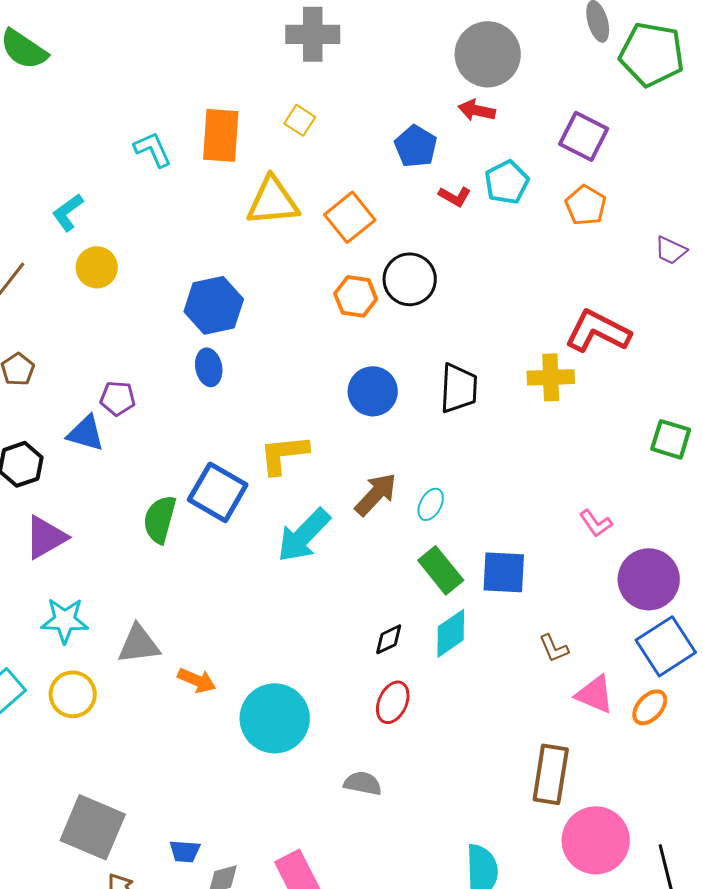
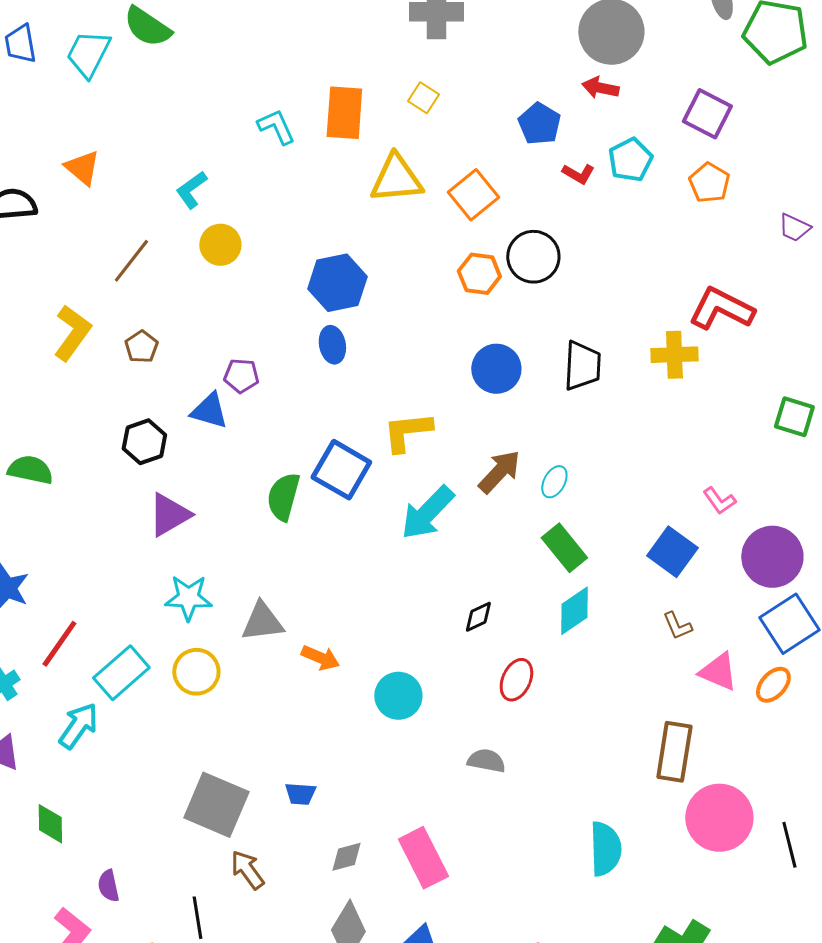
blue square: (504, 572) -> (672, 552), moved, turned 33
black diamond: (389, 639) -> (478, 617), moved
cyan circle: (275, 718) -> (398, 696), size x0.7
blue trapezoid: (185, 851) -> (300, 794), moved

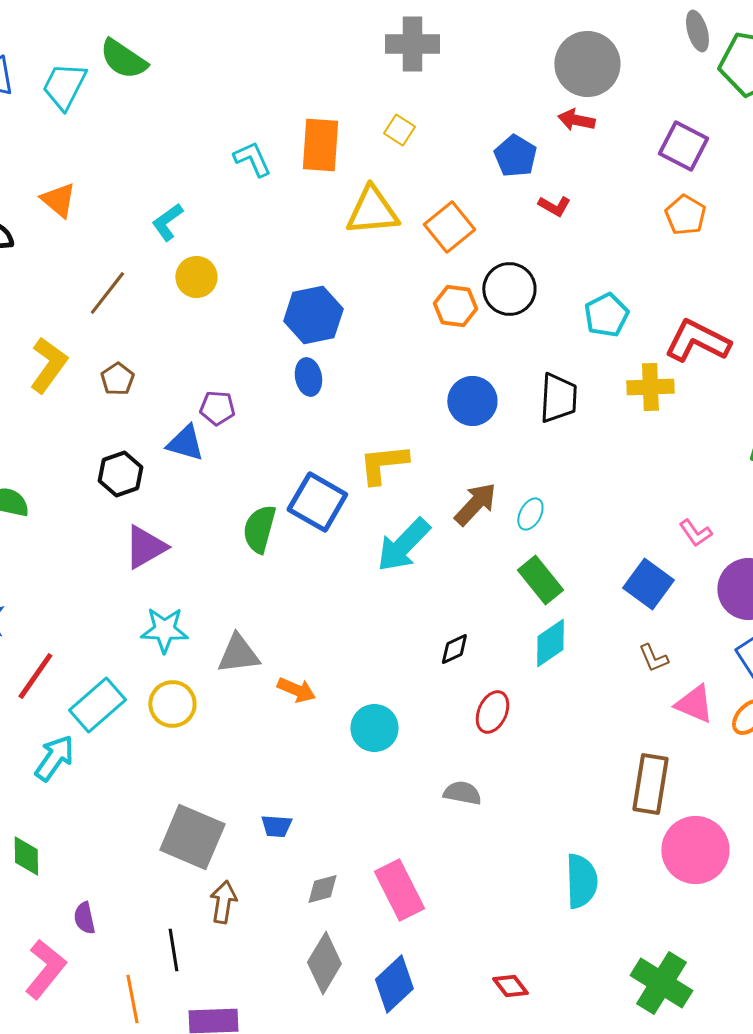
cyan pentagon: (630, 160) -> (606, 315), moved
brown arrow: (247, 870) -> (223, 902), turned 45

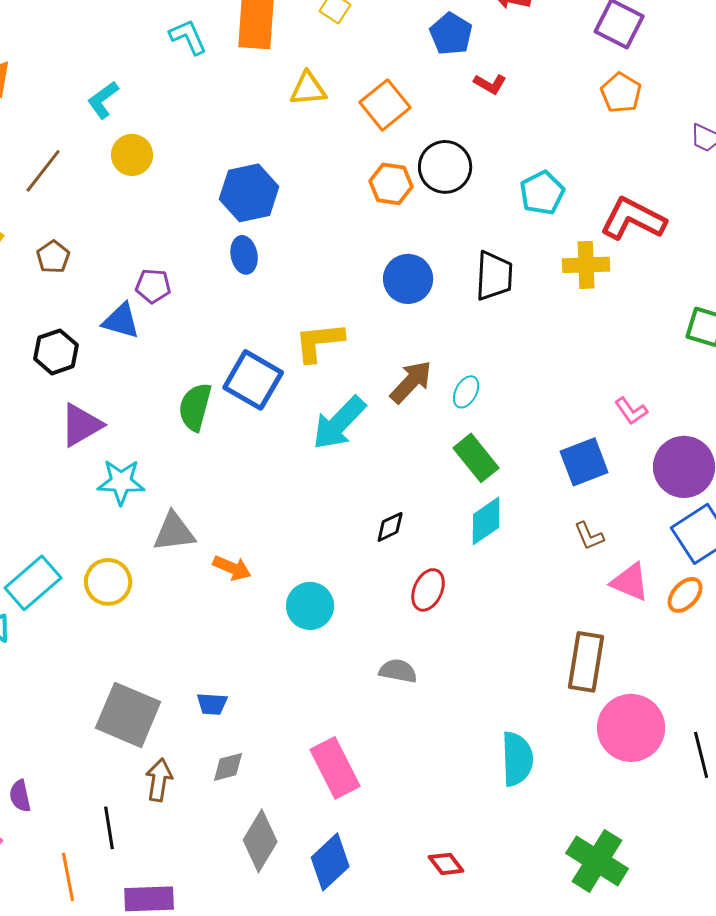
yellow triangle: (372, 211) -> (308, 89), size x0.7
blue square: (648, 584) -> (584, 462), turned 33
cyan star: (164, 630) -> (121, 482), moved
gray diamond: (322, 889) -> (228, 767), moved

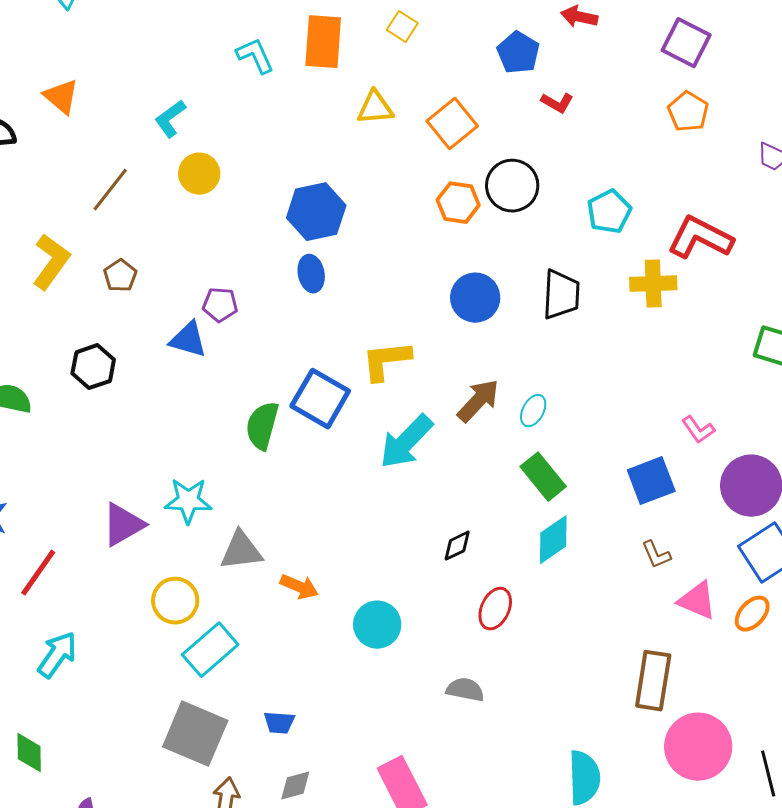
black hexagon: (56, 352) -> (93, 367), moved
purple triangle: (81, 425) -> (123, 525), moved
cyan rectangle: (33, 583) -> (210, 650), moved

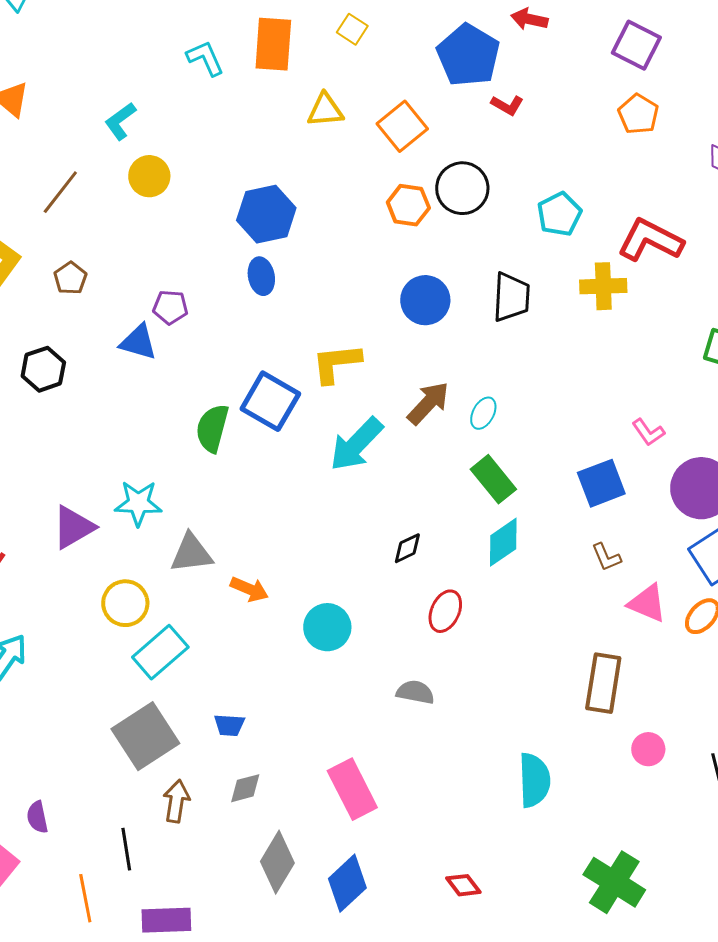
blue pentagon: (518, 53) -> (468, 55), size x1.5
gray square: (195, 734) -> (145, 736), turned 34
pink circle: (698, 747) -> (648, 749), size x0.5

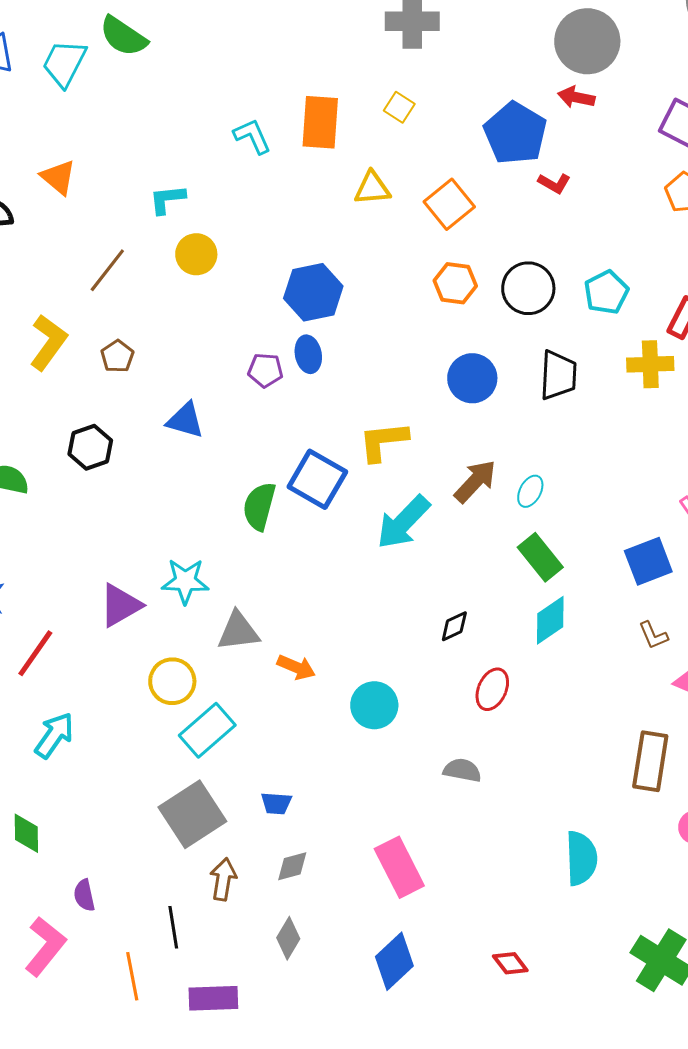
cyan L-shape: (120, 121) -> (167, 199), turned 30
black circle: (462, 188) -> (528, 288), moved
purple pentagon: (170, 307) -> (265, 370), moved
gray diamond: (277, 862) -> (288, 938), moved, size x0.7

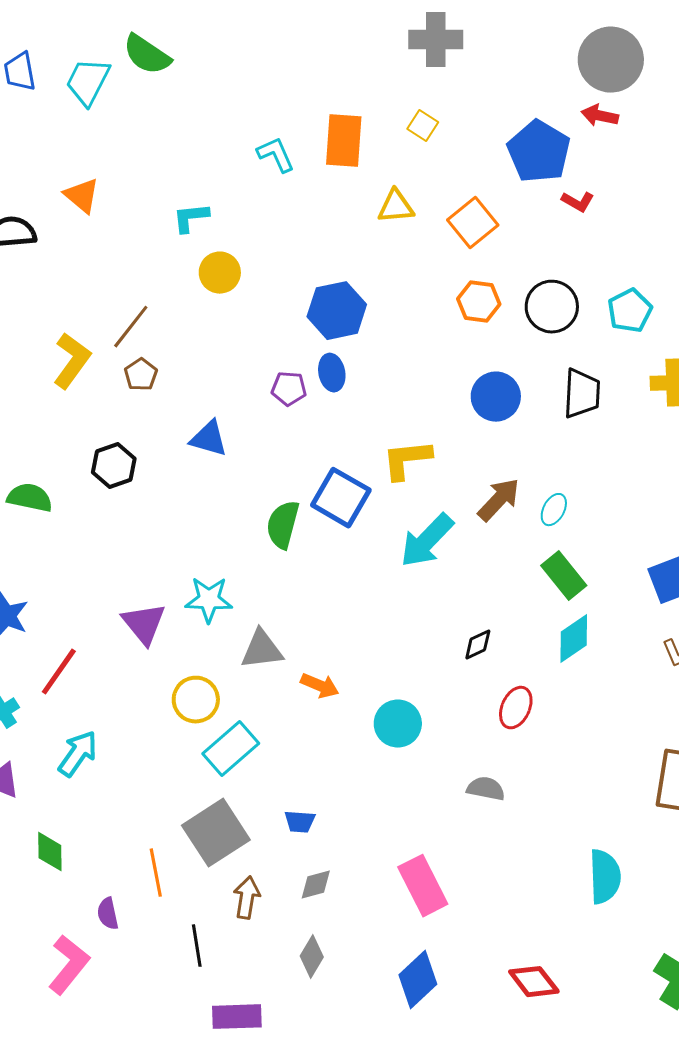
brown line: (107, 270) -> (131, 327), moved
purple triangle: (120, 605) -> (144, 624), turned -39
red diamond: (510, 963) -> (534, 982), size x1.4
orange line: (132, 976) -> (156, 873), moved

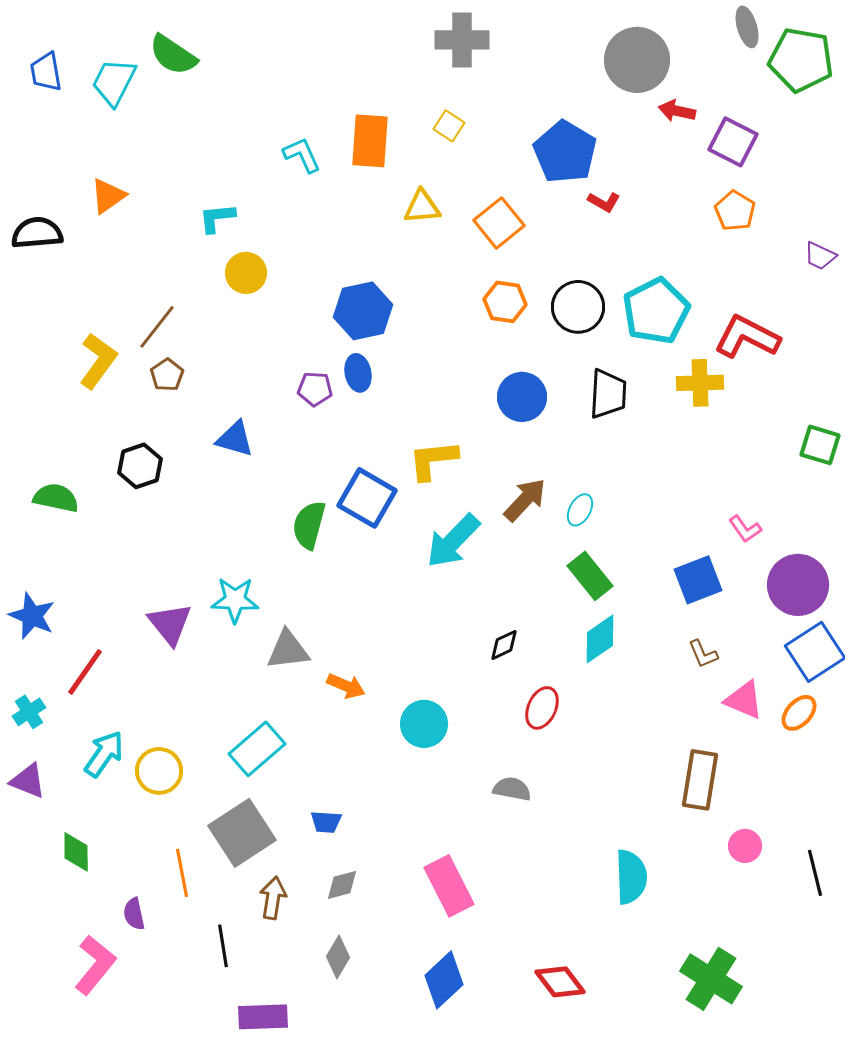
red arrow: (600, 116) -> (677, 111), moved
orange triangle: (82, 196) -> (108, 196), turned 45
cyan pentagon: (630, 311) -> (656, 311), size x1.5
yellow circle: (196, 700) -> (159, 771), moved

